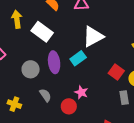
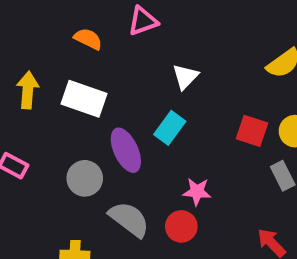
yellow arrow: (17, 19) -> (28, 90), turned 30
white triangle: (93, 36) -> (185, 77), size x0.6
gray semicircle: (45, 95) -> (129, 219), size x1.5

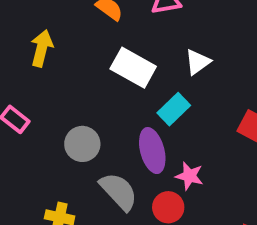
white rectangle: (84, 99) -> (133, 68), moved
purple ellipse: (126, 150) -> (152, 151), moved

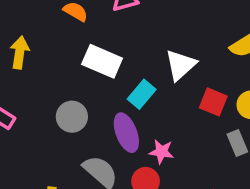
white triangle: (198, 62) -> (181, 65), moved, size x1.4
gray circle: (82, 144) -> (72, 117), moved

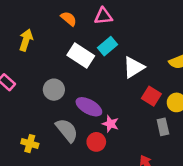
cyan rectangle: (142, 94) -> (108, 46), moved
purple ellipse: (126, 133) -> (89, 107), turned -50

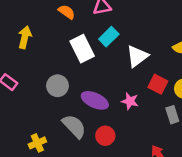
white rectangle: (81, 56) -> (82, 49), turned 35
pink star: (110, 124) -> (130, 101), moved
yellow cross: (30, 144) -> (37, 143), turned -35

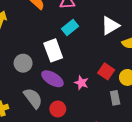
white rectangle: (82, 49) -> (53, 50), moved
white triangle: (137, 56) -> (110, 26), moved

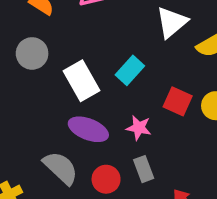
cyan rectangle: (70, 28) -> (130, 70), moved
gray circle: (23, 63) -> (32, 53), moved
gray rectangle: (115, 98) -> (144, 169), moved

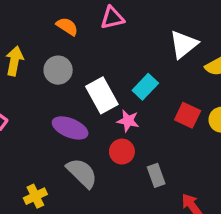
pink star: (139, 128) -> (128, 121), moved
purple ellipse: (88, 129) -> (70, 128), moved
red circle: (106, 179) -> (122, 152), moved

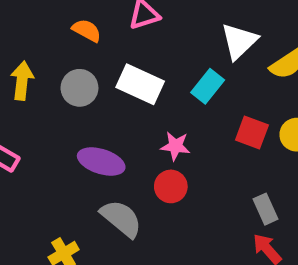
cyan rectangle: (145, 87) -> (208, 86), moved
white rectangle: (102, 95) -> (140, 84), moved, turned -32
gray rectangle: (156, 175) -> (265, 209), moved

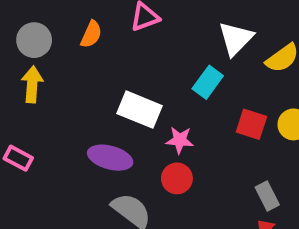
orange semicircle: (87, 30) -> (91, 34), turned 88
white rectangle: (140, 84) -> (140, 110), moved
gray circle: (79, 88) -> (34, 40), moved

